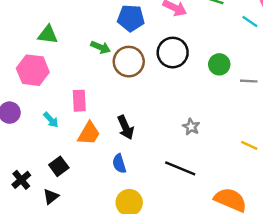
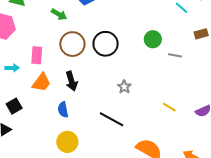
black circle: (173, 53) -> (106, 44), moved
brown circle: (129, 62) -> (72, 44), moved
cyan arrow: (51, 120) -> (12, 68), turned -56

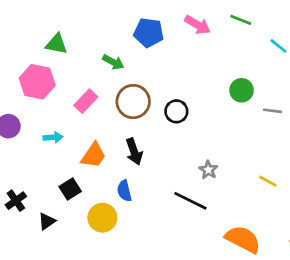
black circle: (106, 44) -> (176, 111), moved, size x0.7
pink rectangle: (37, 55) -> (86, 101), moved, turned 42
gray star: (124, 87) -> (208, 170), moved
black square: (14, 106) -> (70, 189), moved
yellow circle: (67, 142) -> (102, 218), moved

